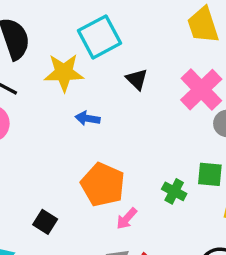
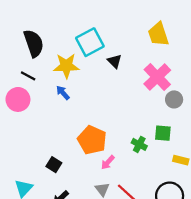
black triangle: (137, 79) -> (115, 61), moved
blue arrow: (88, 118) -> (63, 93), moved, turned 40

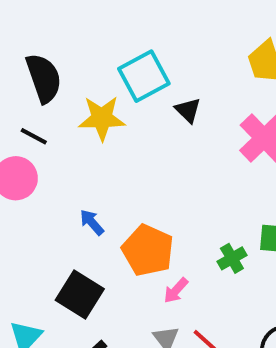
blue arrow: (63, 93) -> (92, 222), moved
green cross: (139, 144) -> (232, 258), turned 32
black square: (54, 165) -> (80, 294), size x1.6

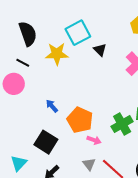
green cross: (232, 258) -> (122, 124), size x1.5
pink arrow: (176, 290) -> (94, 140), turned -112

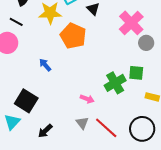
orange pentagon: (80, 120) -> (73, 36), moved
black square: (46, 142) -> (26, 101), moved

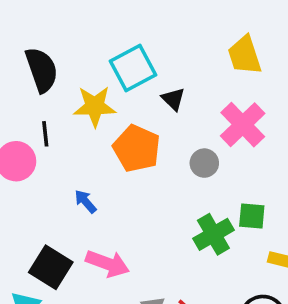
black line: (16, 22) -> (45, 134), moved, turned 56
gray circle: (146, 43) -> (204, 163), moved
pink arrow: (87, 99) -> (107, 264), moved, size x1.6

